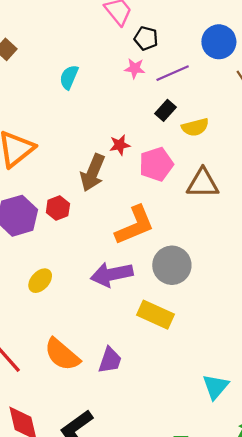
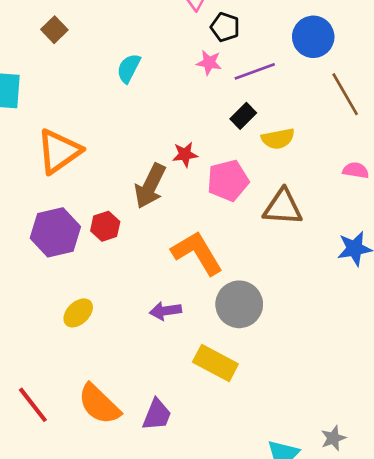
orange L-shape: (135, 225) -> (197, 253), turned -102
purple arrow: (112, 274) -> (165, 311), size x0.6

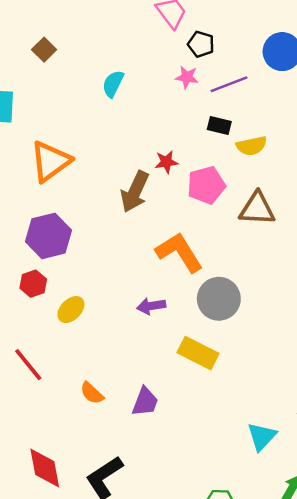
black rectangle: (243, 116) -> (219, 125), turned 60
red hexagon: (105, 226) -> (33, 284), moved
orange semicircle: (99, 404) -> (92, 393), size x0.6
red line: (33, 405) -> (28, 365), moved

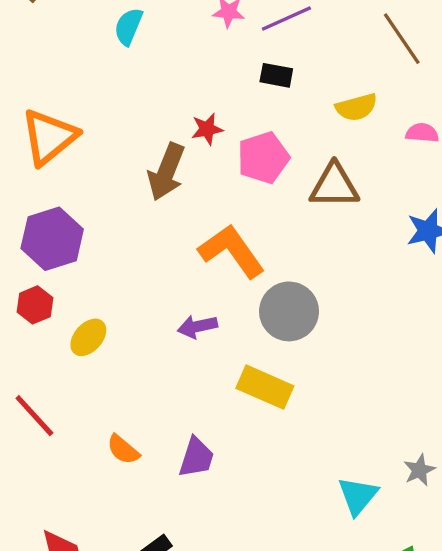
yellow semicircle: (252, 146) -> (356, 107), moved

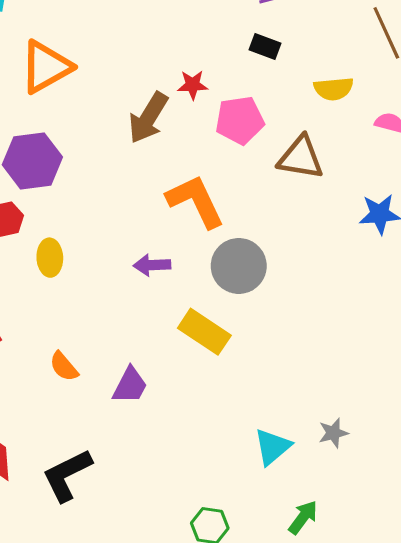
yellow ellipse: (88, 337) -> (50, 258), turned -54

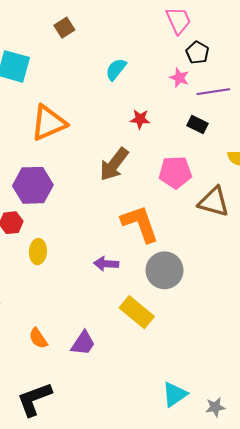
red star: (193, 85) -> (140, 119), moved
orange semicircle: (64, 367) -> (38, 338), moved
gray star: (333, 433) -> (215, 407), moved

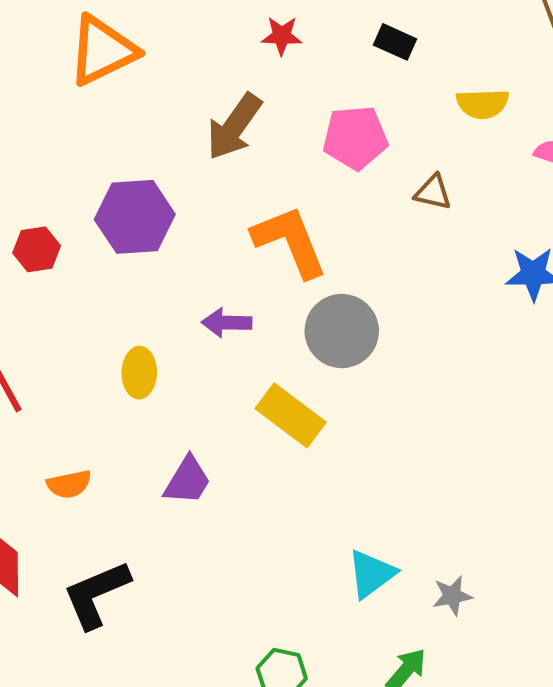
purple hexagon: (33, 185) -> (135, 217), moved
brown triangle: (214, 202) -> (433, 192), size x0.6
yellow ellipse: (38, 252) -> (139, 373), moved
orange semicircle: (38, 338) -> (69, 484), moved, turned -65

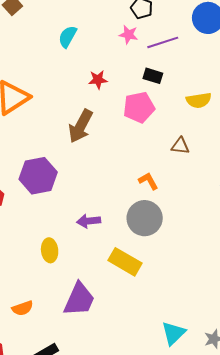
pink pentagon: (355, 138) -> (139, 107), moved
orange L-shape: (290, 241) -> (148, 181), moved, size x0.5
purple trapezoid: (187, 480) -> (79, 299), size x1.4

